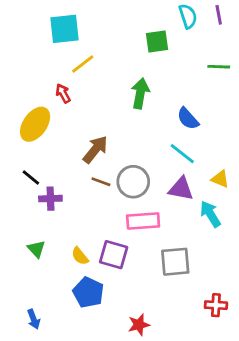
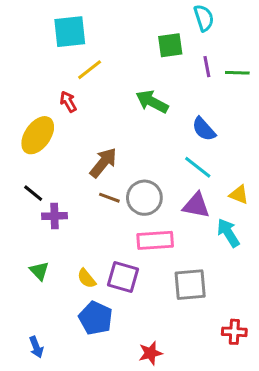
purple line: (219, 15) -> (207, 67), moved
green arrow: (140, 93) -> (152, 102), turned -72

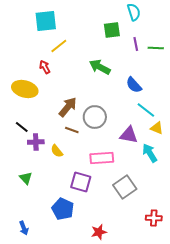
yellow ellipse: (38, 135) -> (25, 89), turned 70
cyan line: (198, 167) -> (146, 110), moved
gray circle: (144, 198) -> (95, 117), moved
yellow semicircle: (87, 278) -> (57, 151), moved
gray square: (190, 285) -> (125, 187), turned -30

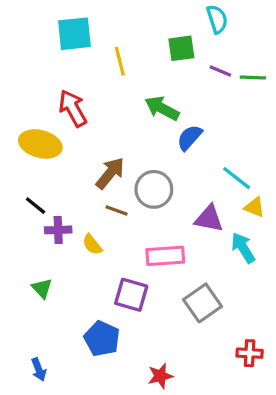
purple line: (136, 44) -> (220, 71), turned -56
yellow line: (59, 46) -> (120, 61), moved, turned -66
red arrow: (45, 67) -> (73, 108), size x1.6
blue semicircle: (134, 85) -> (190, 137), moved, turned 84

